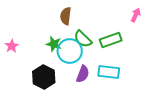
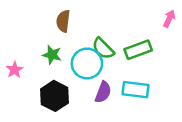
brown semicircle: (66, 16) -> (63, 21), moved
green star: (54, 44) -> (52, 55), moved
pink star: (12, 46) -> (15, 70), moved

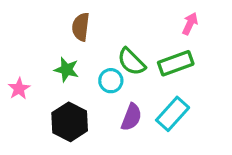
pink arrow: (169, 19) -> (190, 24), moved
cyan circle: (87, 63) -> (111, 81), size x0.6
cyan rectangle: (136, 90) -> (173, 114), turned -55

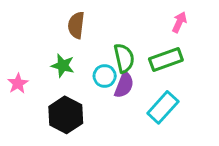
green semicircle: (131, 62) -> (124, 58), turned -148
purple semicircle: (131, 117) -> (124, 85), moved

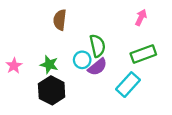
green rectangle: (166, 60) -> (143, 54), moved
green star: (63, 66) -> (49, 65), moved
purple semicircle: (124, 85) -> (97, 67), turned 30

